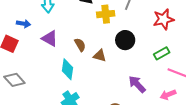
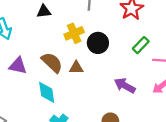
yellow cross: (106, 14) -> (74, 33), moved
brown semicircle: (80, 45) -> (52, 63), size x1.5

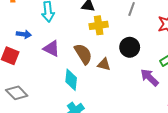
yellow cross: (74, 33) -> (99, 25), moved
purple arrow: (125, 86) -> (149, 77), moved

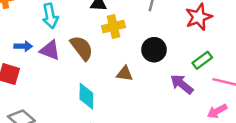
purple triangle: (51, 49) -> (50, 50), moved
brown semicircle: (83, 54) -> (82, 48), moved

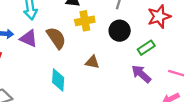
black circle: (154, 50) -> (120, 31), moved
green rectangle: (202, 60) -> (146, 48), moved

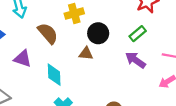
black circle: (120, 31) -> (98, 33), moved
purple triangle: (29, 38) -> (23, 59), moved

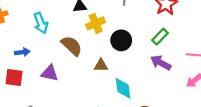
brown triangle: (86, 54) -> (101, 65), moved
cyan diamond: (54, 75) -> (123, 88), moved

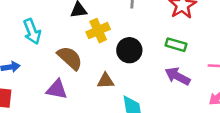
green rectangle: (160, 37) -> (176, 45), turned 63
purple triangle: (50, 73) -> (57, 89), moved

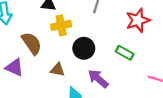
purple arrow: (178, 76) -> (98, 79), moved

